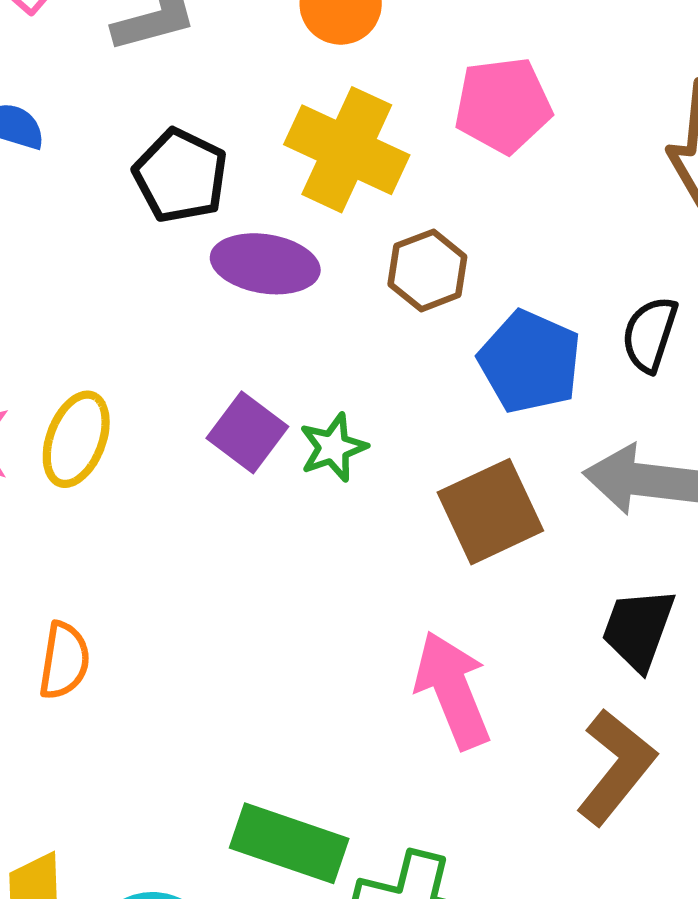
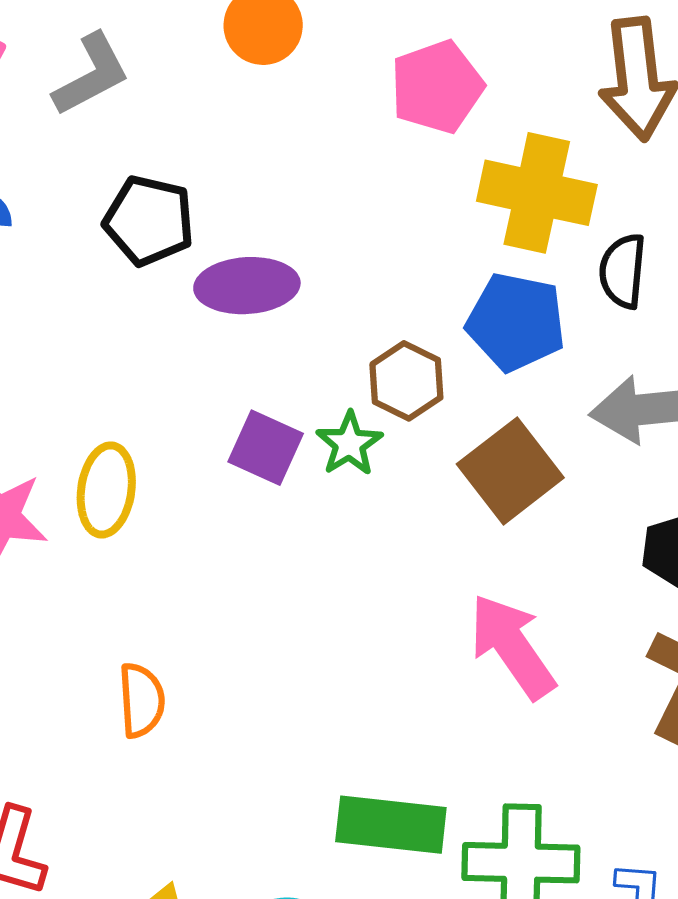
yellow cross: (347, 150) -> (537, 193), moved
brown hexagon: (427, 270) -> (406, 381), moved

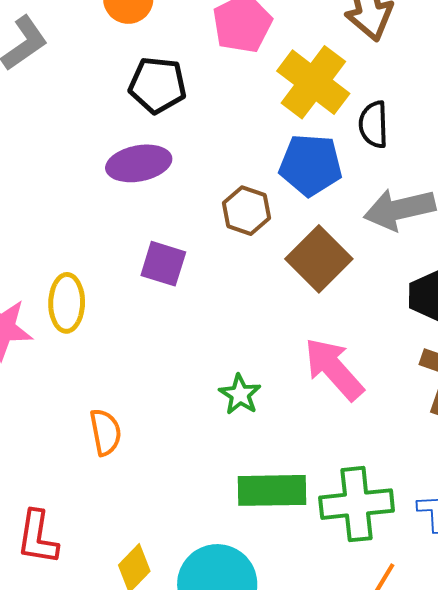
yellow cross: (537, 193) -> (313, 82), turned 32
black pentagon: (149, 221) -> (158, 85), moved
green star: (349, 444) -> (240, 394), moved

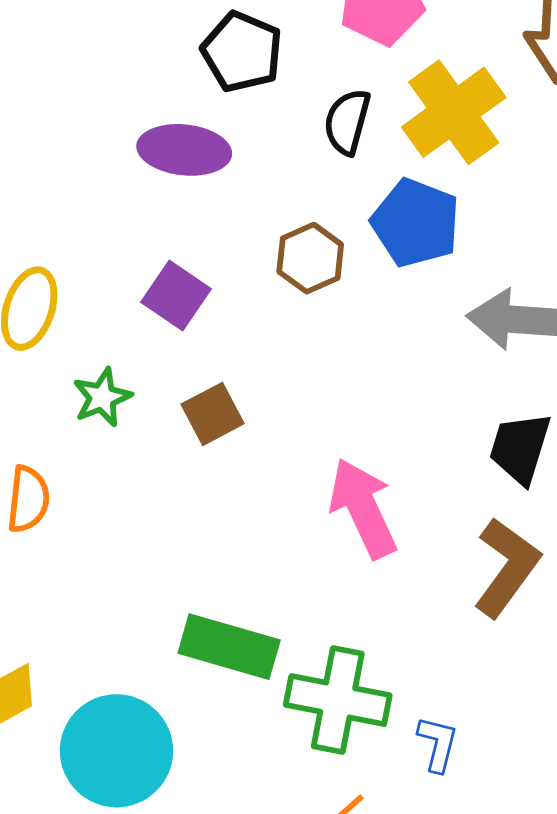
black semicircle: (374, 124) -> (347, 122), moved
brown square: (319, 259) -> (213, 414), moved, size x0.7
green star: (240, 394) -> (102, 397), moved

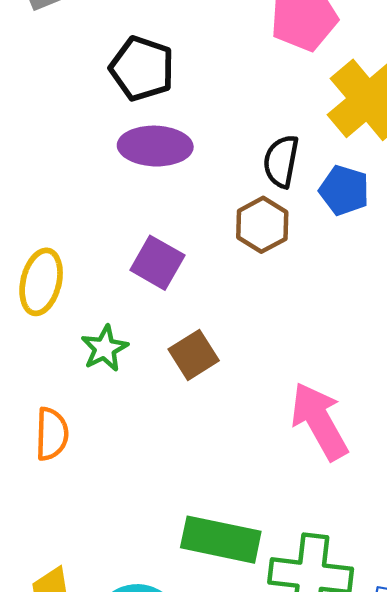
black pentagon: (242, 52) -> (142, 68), moved
black semicircle: (347, 122) -> (281, 161), moved
blue pentagon: (416, 223) -> (344, 190), size x0.7

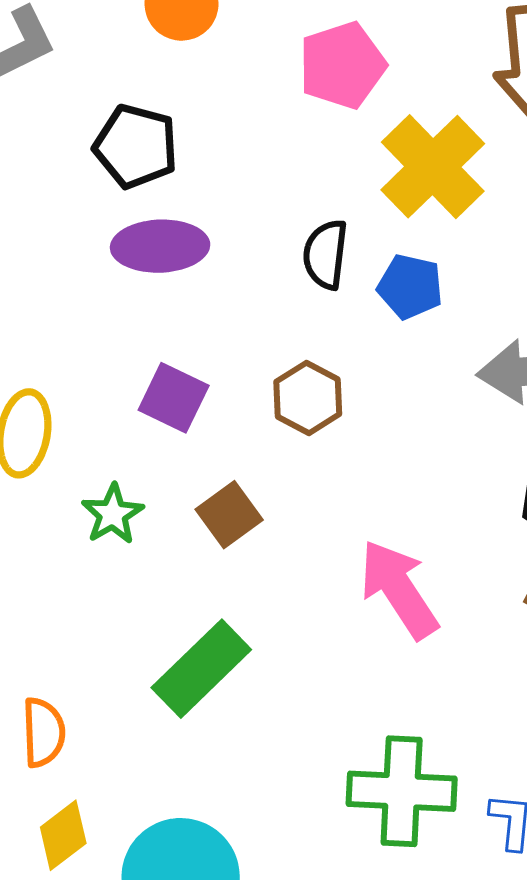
brown hexagon: (262, 225) -> (308, 398), moved
orange semicircle: (52, 434) -> (43, 732), moved
green rectangle: (221, 540) -> (201, 669), moved, turned -52

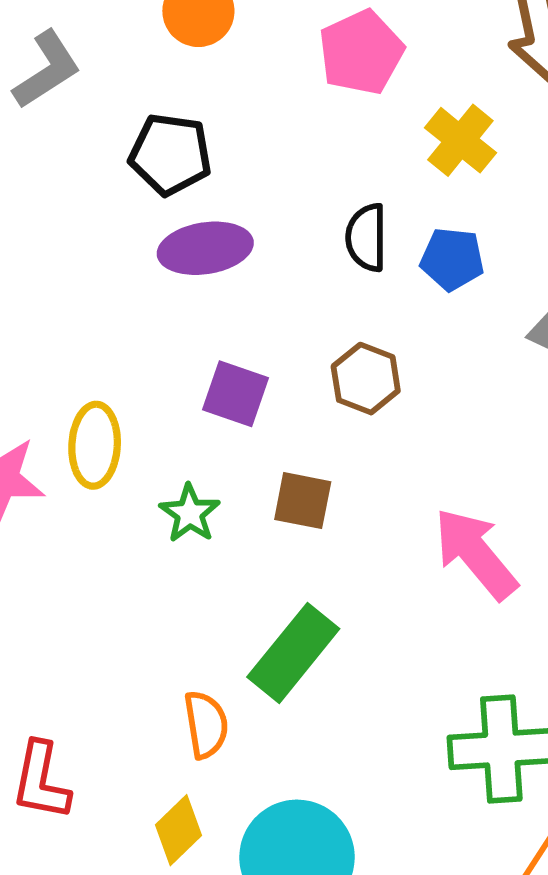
yellow cross: (433, 167) -> (460, 140), size x0.7
brown square: (229, 515) -> (303, 501), turned -36
orange semicircle: (43, 732) -> (206, 725), moved

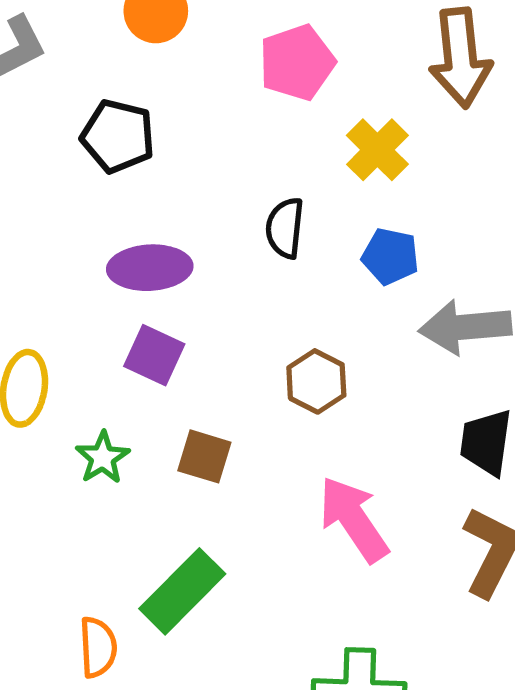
purple ellipse: (205, 248) -> (150, 268), moved
blue pentagon: (452, 259) -> (390, 256), moved
brown hexagon: (366, 379) -> (316, 381), moved

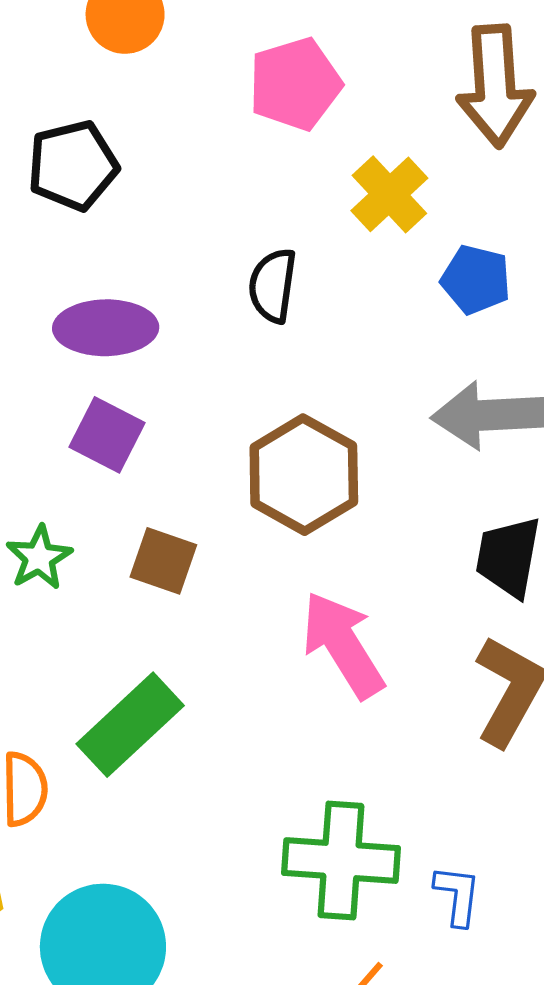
black pentagon: (118, 136) -> (73, 165), turned -30
blue pentagon: (390, 256) -> (476, 280), moved
brown hexagon: (316, 381) -> (304, 475), size x1.5

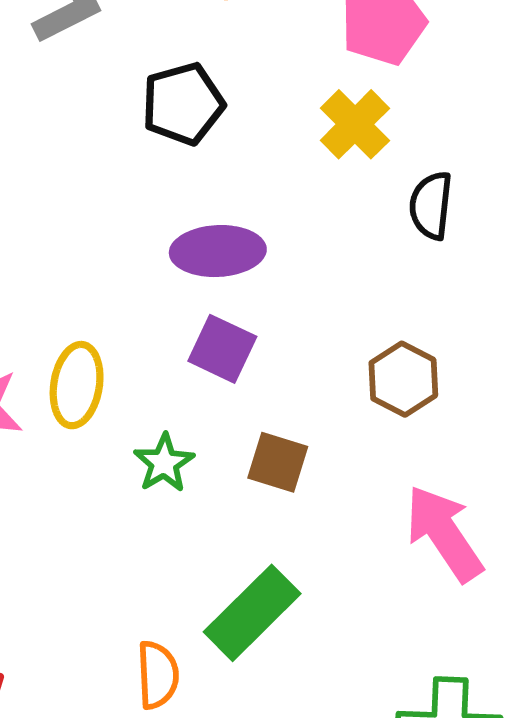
yellow cross: (389, 194) -> (355, 124), moved
black semicircle: (273, 286) -> (431, 205), moved
brown hexagon: (304, 475) -> (403, 379), size x0.7

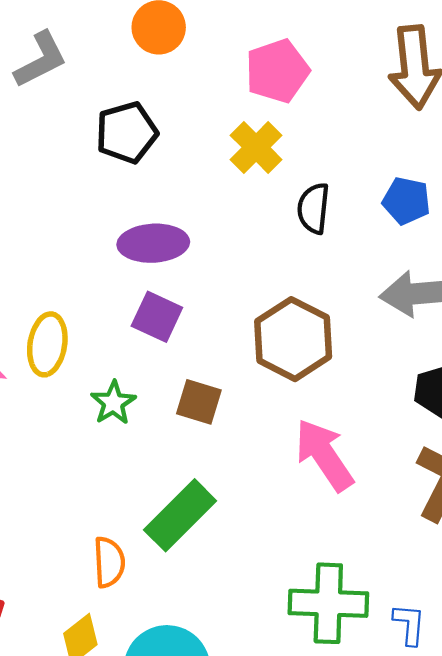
brown hexagon: (403, 379) -> (293, 339), size x1.5

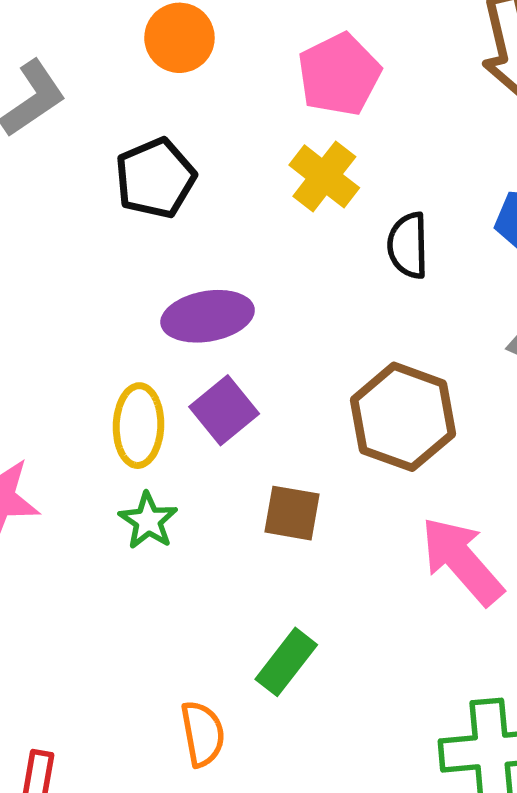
purple square: (157, 317) -> (224, 410), turned 33
yellow ellipse: (47, 344) -> (138, 426), moved
green star: (113, 403) -> (148, 521), moved
green rectangle: (180, 515) -> (286, 662), size x0.7

